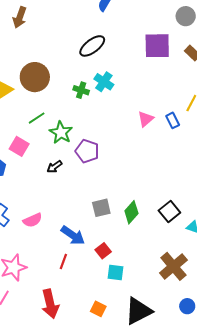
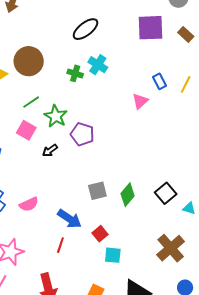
blue rectangle: (173, 120) -> (159, 81), moved
pink square: (19, 146) -> (26, 130), moved

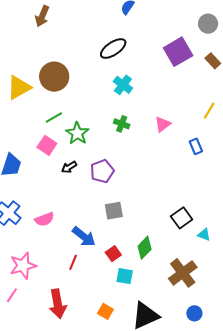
purple square: (150, 28) -> (178, 52), turned -32
green cross: (75, 73) -> (122, 124), moved
blue rectangle: (159, 81) -> (196, 146), moved
purple pentagon: (82, 134) -> (102, 171), moved, turned 30
green diamond: (128, 195) -> (145, 248), moved

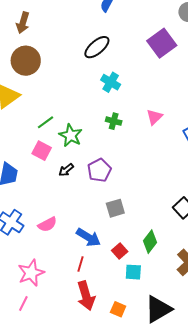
brown circle: (54, 77) -> (26, 61), moved
red arrow: (58, 304) -> (86, 296), moved

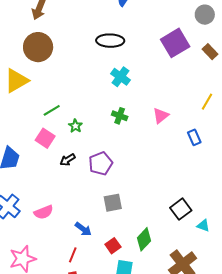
black ellipse: (97, 47) -> (110, 41), turned 36
green star: (71, 135) -> (75, 126), size x0.6
blue arrow: (88, 237) -> (83, 229), size x0.7

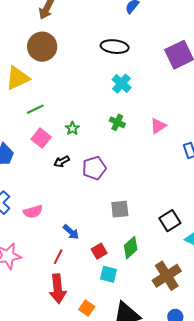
green line: (52, 110) -> (35, 109), moved
gray square: (113, 203) -> (120, 209), moved

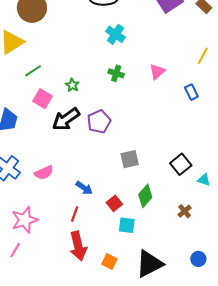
black arrow: (62, 161) -> (66, 119), size x1.8
brown cross: (167, 276) -> (185, 211), moved, size x0.5

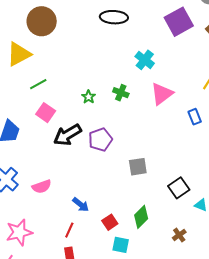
cyan cross: (115, 34) -> (145, 60), moved
pink triangle: (157, 72) -> (162, 94), size x1.4
green star: (72, 85) -> (89, 97), moved
gray square: (130, 159) -> (138, 167), moved

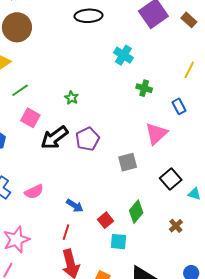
green cross: (121, 93) -> (144, 88), moved
pink triangle: (162, 94) -> (156, 134), moved

